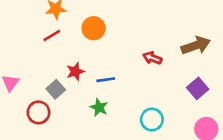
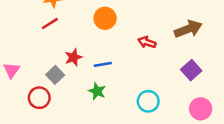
orange circle: (94, 28) -> (105, 18), moved

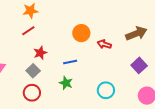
orange circle: (105, 18) -> (81, 33), moved
red star: (73, 57) -> (40, 53), moved
red circle: (39, 98) -> (32, 93), moved

